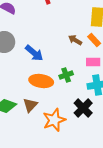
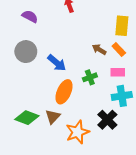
green cross: (66, 75) -> (90, 77), moved
orange ellipse: (41, 81) -> (64, 92), turned -75

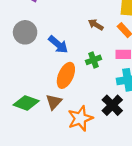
brown arrow: (99, 49) -> (96, 25), moved

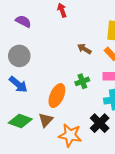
blue arrow: (58, 44) -> (18, 84), moved
orange star: (80, 118) -> (70, 135), turned 30

